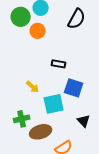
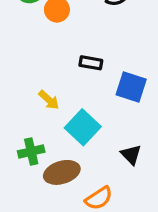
blue square: (74, 88) -> (131, 87), moved
cyan square: (54, 104) -> (83, 127), turned -35

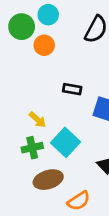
green cross: (31, 151) -> (32, 148), moved

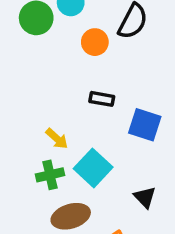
orange circle: (44, 45) -> (95, 42), moved

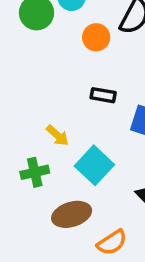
green cross: (50, 175) -> (35, 172), moved

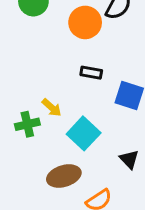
orange circle: (96, 37) -> (85, 22), size x1.4
green cross: (35, 172) -> (27, 124), moved

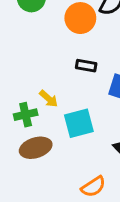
cyan square: (84, 133) -> (79, 123), turned 32
brown ellipse: (64, 176) -> (36, 148), moved

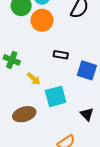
orange circle: (80, 18) -> (42, 20), moved
green cross: (26, 115) -> (12, 60), moved, turned 35

